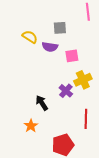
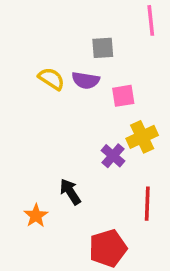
yellow semicircle: (30, 37) -> (51, 79), moved
black arrow: (42, 103) -> (70, 192), moved
orange star: (31, 126) -> (36, 216), moved

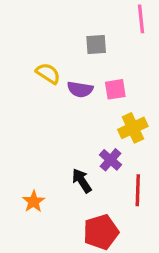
purple semicircle: (86, 80) -> (80, 89), moved
purple cross: (113, 156) -> (111, 160), moved
black arrow: (70, 192) -> (82, 181), moved

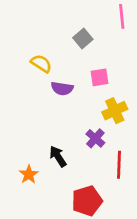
gray square: (96, 45) -> (83, 39), turned -36
purple semicircle: (80, 89) -> (62, 88), moved
black arrow: (82, 181) -> (58, 156), moved

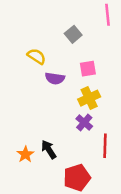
yellow cross: (115, 111) -> (89, 98), moved
black arrow: (58, 156) -> (49, 149), moved

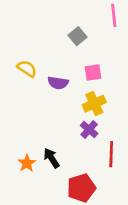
yellow semicircle: (36, 56) -> (27, 69), moved

